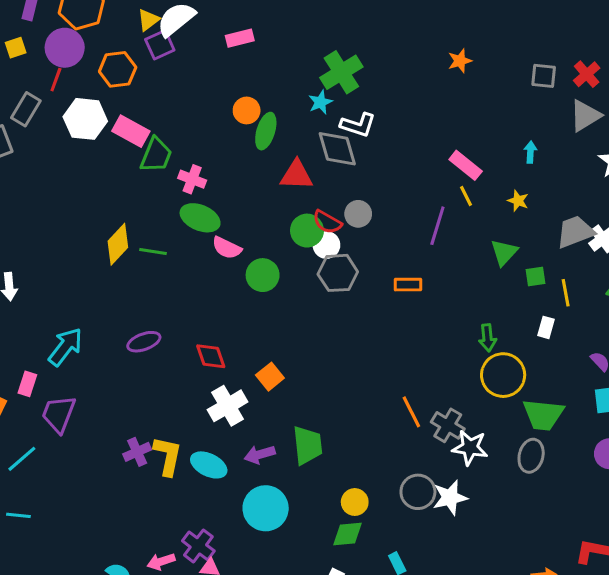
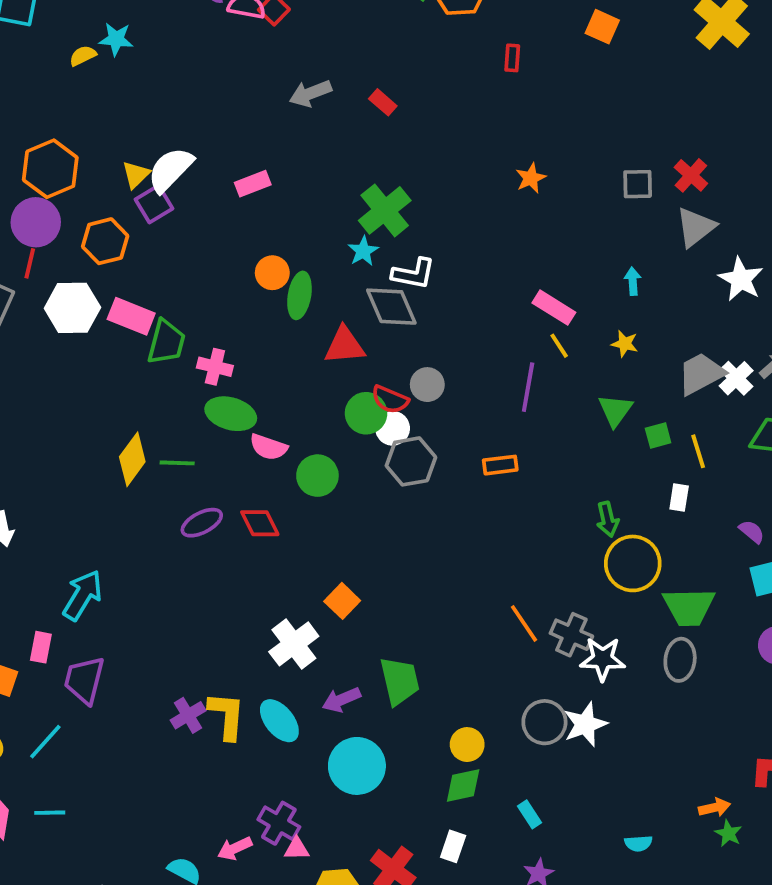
purple ellipse: (144, 342) -> (202, 523), moved
red diamond: (211, 356) -> (260, 523), moved
cyan ellipse: (209, 465) -> (279, 721), turned 32

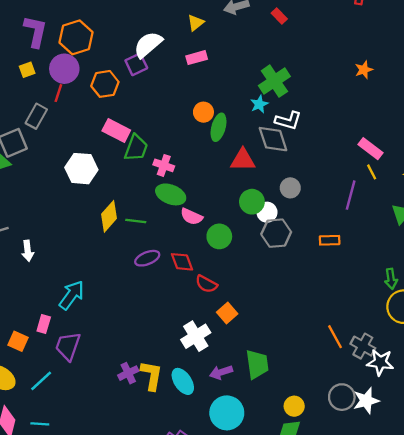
yellow triangle: (136, 175) -> (196, 23), moved
white hexagon: (72, 308) -> (81, 169), moved
red semicircle: (390, 399) -> (206, 284), moved

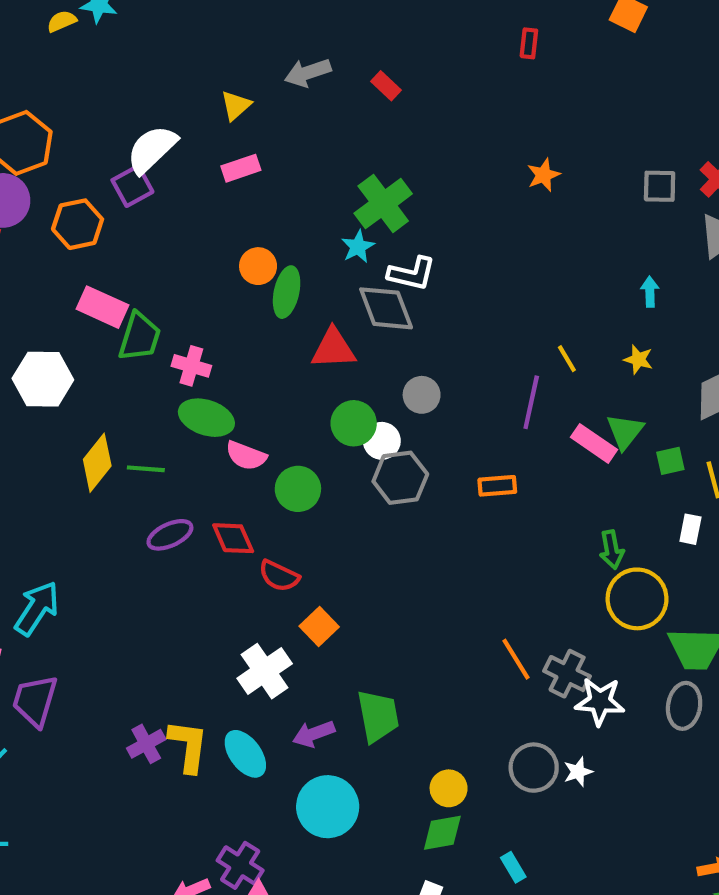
pink rectangle: (371, 149) -> (594, 443), moved
white star: (366, 401) -> (578, 772), size x0.6

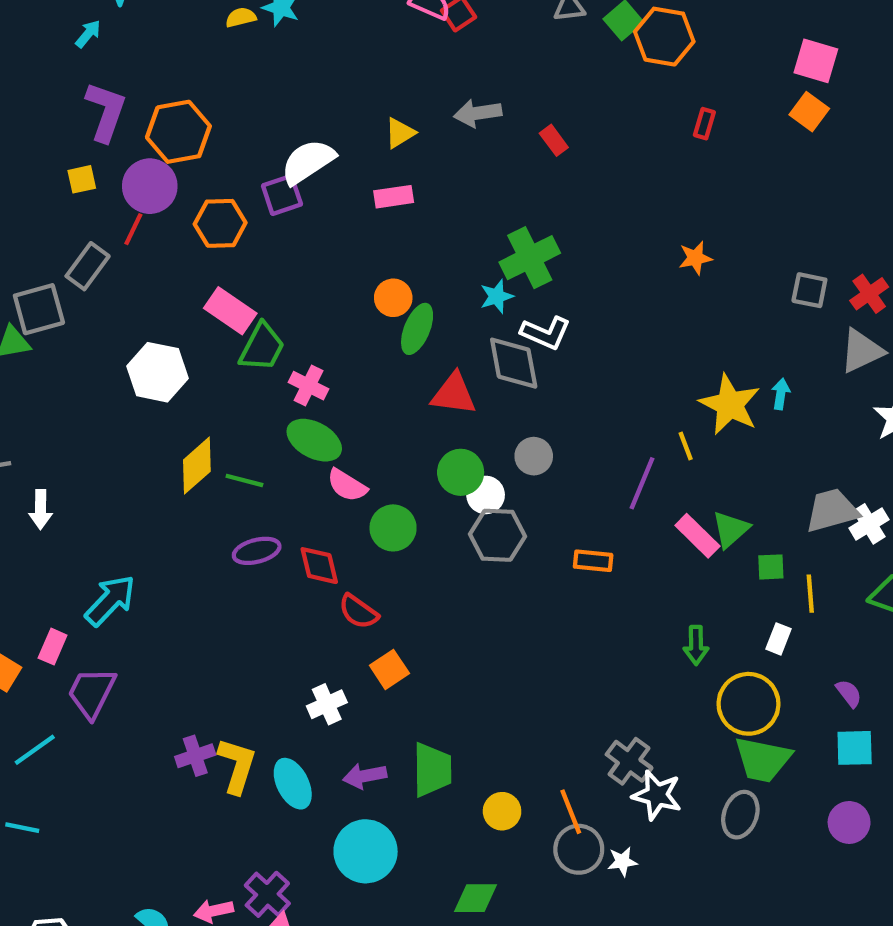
yellow star: (638, 359) -> (730, 404), moved, size x2.0
yellow circle: (637, 599) -> (749, 704), moved
orange line: (516, 659) -> (571, 812), moved
white cross: (265, 671) -> (327, 704), size x0.7
yellow circle: (449, 788) -> (502, 811), moved

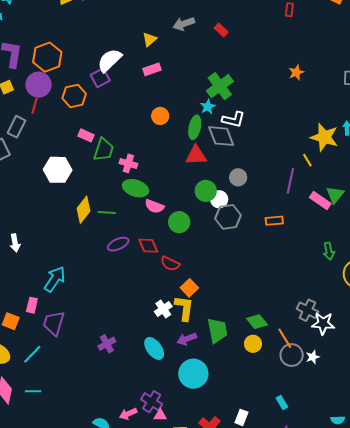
pink rectangle: (230, 311) -> (86, 135), size x0.7
green ellipse: (417, 329) -> (195, 127), moved
yellow L-shape: (237, 766) -> (184, 308), moved
green diamond: (476, 898) -> (257, 322), moved, turned 60

